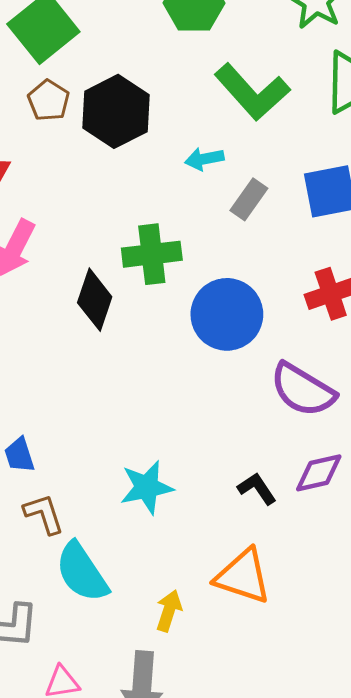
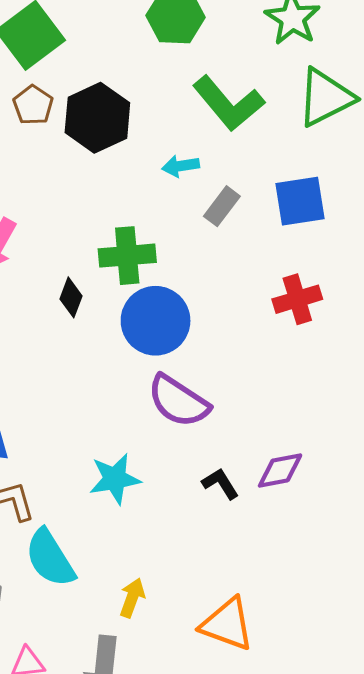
black diamond: (95, 300) -> (71, 297), size x0.7
blue circle: (227, 314) -> (156, 321), moved
purple semicircle: (303, 390) -> (178, 401), moved
orange triangle: (243, 576) -> (227, 624), moved

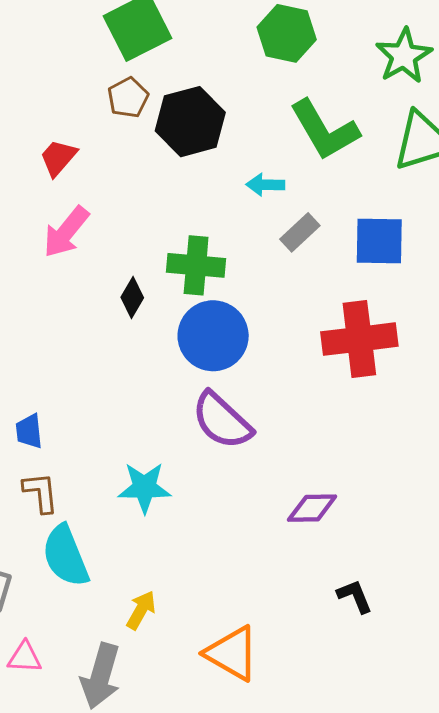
red cross: (297, 299) -> (359, 339), size x1.5
black L-shape: (220, 484) -> (355, 596), moved

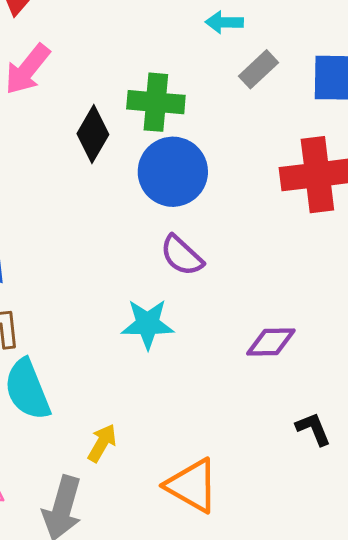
black diamond: (132, 298) -> (93, 134), size x1.4
purple semicircle: (222, 421) -> (182, 256), size x0.7
cyan star: (144, 488) -> (148, 324), moved

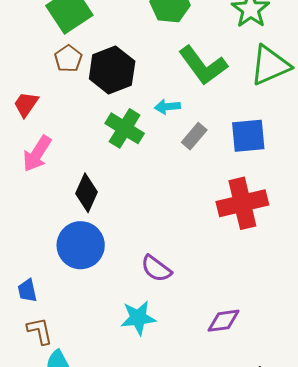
green cross: (156, 102) -> (125, 128), moved, turned 33
blue circle: (173, 172) -> (81, 245), moved

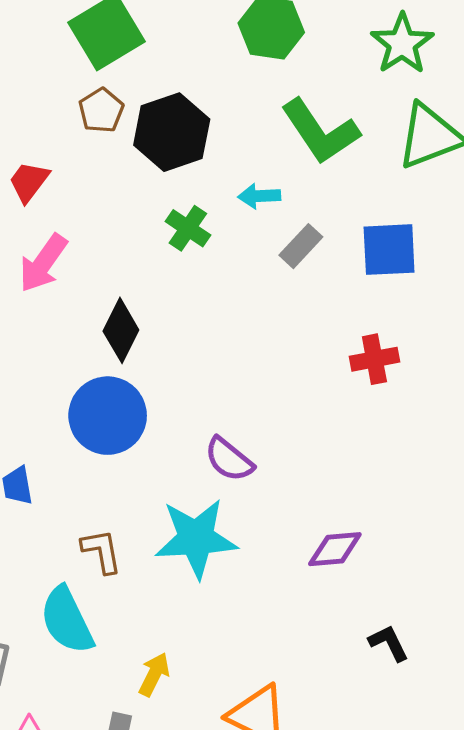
green cross: (125, 128) -> (188, 228), size x0.7
red cross: (242, 203) -> (374, 359), size x0.6
cyan star: (138, 318) -> (196, 538), size x1.4
brown L-shape: (40, 331) -> (102, 551), moved

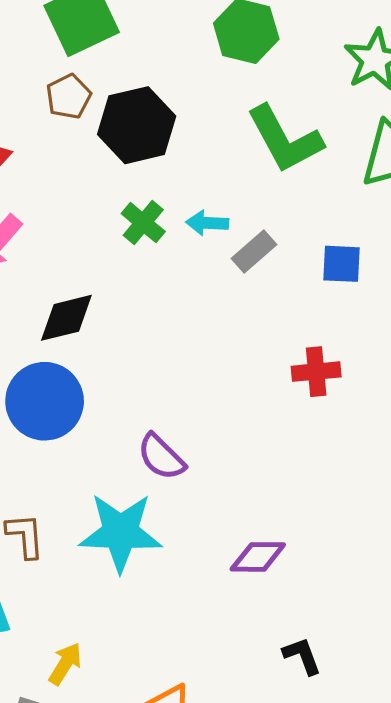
cyan arrow: (259, 196) -> (207, 223), moved
blue square: (389, 250) -> (342, 264), size x0.7
black diamond: (121, 330) -> (66, 318), turned 44

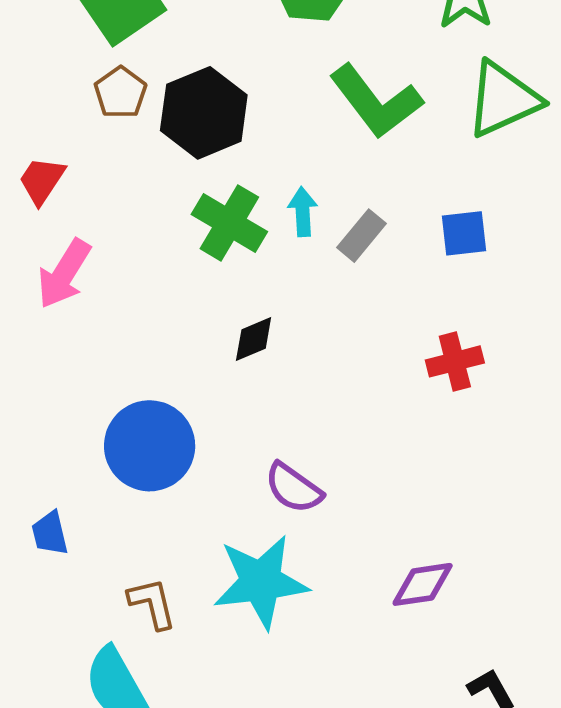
green cross: (143, 223) -> (229, 223), size x1.4
cyan arrow: (207, 223) -> (303, 212), turned 93
black diamond: (66, 318) -> (254, 339), moved, size x0.7

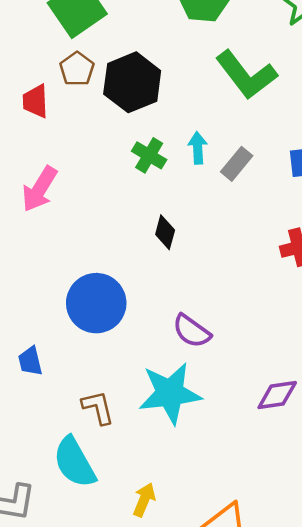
red trapezoid: (42, 180) -> (35, 101), moved, turned -36
green cross: (229, 223) -> (149, 155), size x0.7
black diamond: (254, 339) -> (165, 232), turned -52

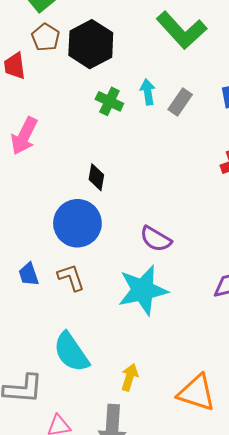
black diamond: (165, 232) -> (96, 177), moved
brown L-shape: (98, 408) -> (71, 277), moved

